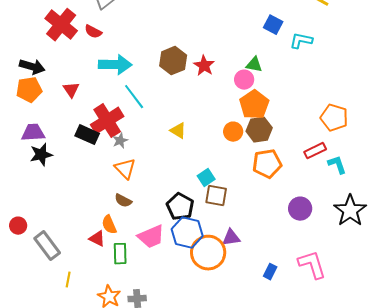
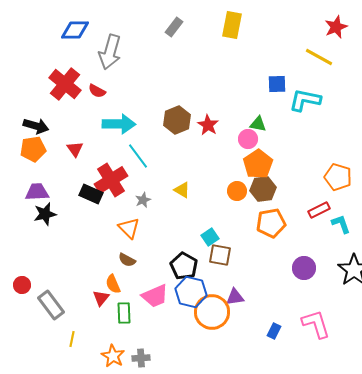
blue square: (273, 25) -> (277, 84), turned -30
cyan L-shape: (301, 41) -> (305, 100), size x1.4
gray star: (120, 141) -> (143, 200), moved
red triangle: (97, 239) -> (101, 298), turned 42

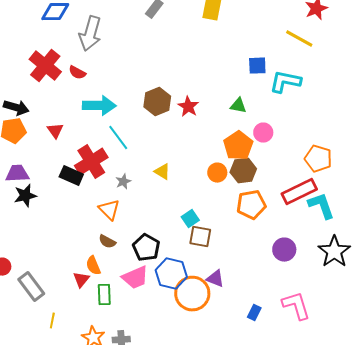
pink circle: (248, 139) -> (263, 133), moved
red rectangle: (319, 210) -> (299, 192), size x1.6
cyan L-shape: (341, 224) -> (321, 206), size x1.4
black pentagon: (184, 266) -> (146, 248), moved
purple triangle: (235, 297) -> (215, 279), turned 30

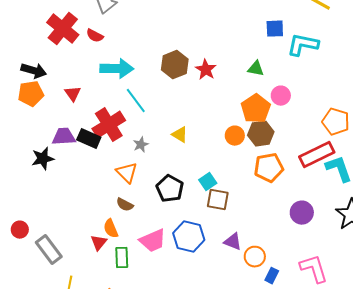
purple trapezoid: (17, 174) -> (64, 137), moved
black pentagon: (146, 248) -> (170, 189), moved
orange circle: (192, 294) -> (255, 257), moved, size x0.6

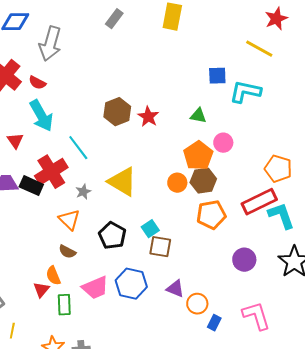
cyan arrow: (117, 69) -> (41, 116), moved, turned 60
yellow triangle: (180, 135) -> (122, 182), size x1.8

